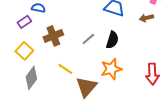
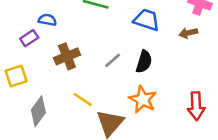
yellow square: (24, 51) -> (16, 76), moved, turned 30
orange star: (111, 69) -> (143, 99), turned -30

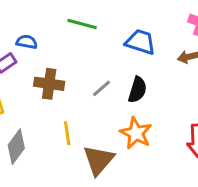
brown cross: (67, 56) -> (49, 84), turned 30
yellow line: (83, 99) -> (67, 133), turned 48

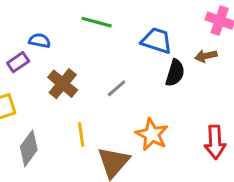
brown cross: (49, 84) -> (63, 84), turned 32
black semicircle: (137, 90) -> (175, 73), moved

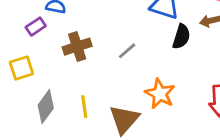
brown cross: (63, 84) -> (77, 47), turned 32
yellow line: (81, 134) -> (84, 107), moved

